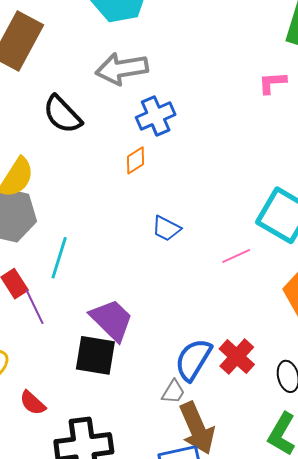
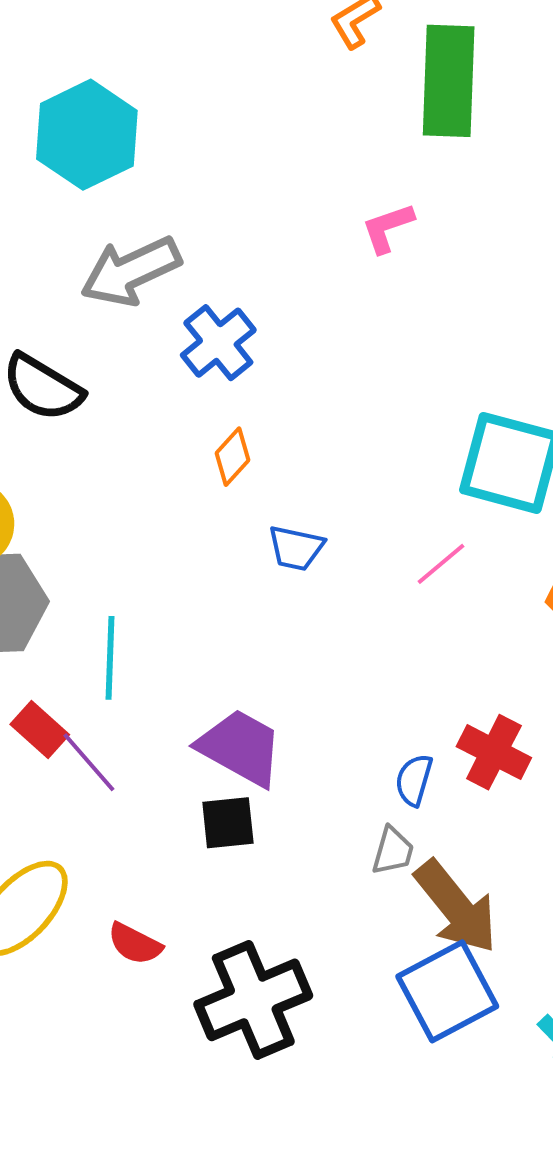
pink L-shape: (272, 83) -> (388, 228), moved
orange diamond: (135, 160) -> (233, 457), moved
black square: (95, 355) -> (228, 823), size x0.7
blue semicircle: (193, 360) -> (414, 780), size x0.6

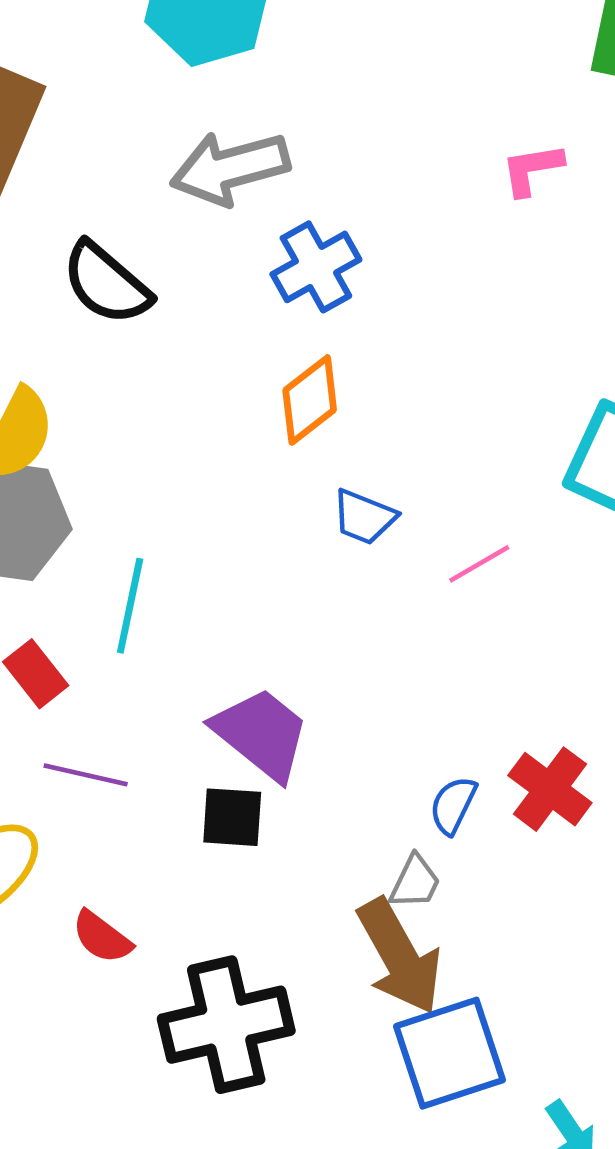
orange diamond: (233, 457) -> (310, 400), size x1.4
pink line: (441, 564) -> (479, 564), moved
purple line: (89, 762) -> (86, 775), moved, turned -46
brown arrow: (456, 907) -> (400, 956), moved

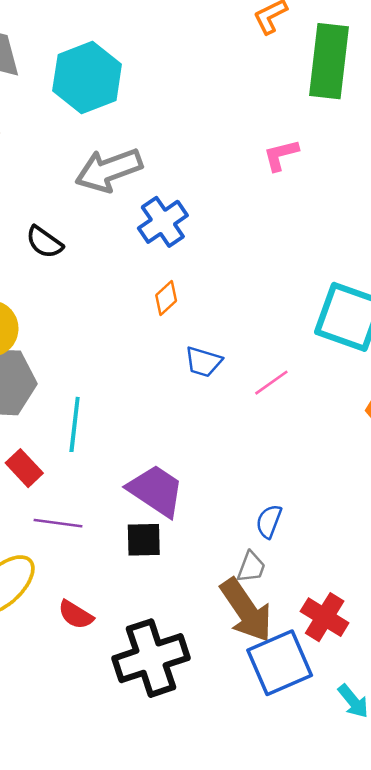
black semicircle: (106, 283) -> (44, 242), size x0.7
orange diamond: (310, 400) -> (166, 298), size x0.7
red cross: (550, 789) -> (325, 617), moved

